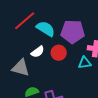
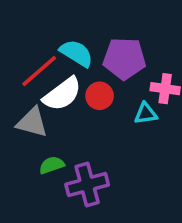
red line: (25, 21) -> (39, 71), moved
white semicircle: (38, 52) -> (62, 94), size x1.6

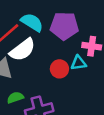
red circle: (100, 96) -> (59, 69), moved

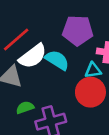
cyan semicircle: (32, 22) -> (57, 60), moved
red circle: (59, 69) -> (90, 92), moved, size x1.5

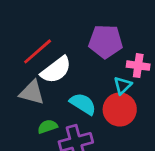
cyan semicircle: (57, 60) -> (83, 104), moved
cyan triangle: (93, 70) -> (123, 85), turned -36

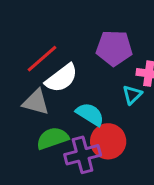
red circle: (120, 109) -> (108, 141), moved
green semicircle: (47, 126) -> (52, 138), size x1.5

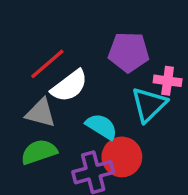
cyan triangle: (132, 95) -> (149, 104), size x1.6
green semicircle: (52, 138) -> (39, 152), moved

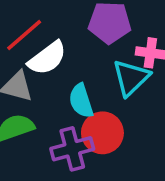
cyan semicircle: (102, 126) -> (81, 101), turned -140

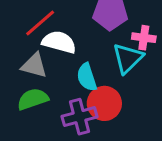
white semicircle: (47, 58) -> (59, 42), turned -128

